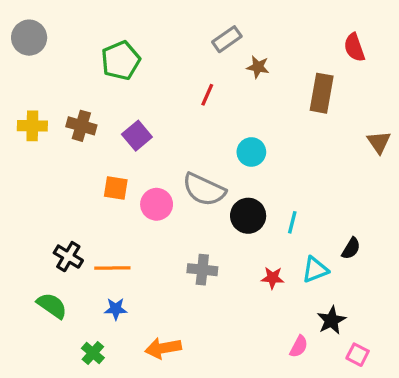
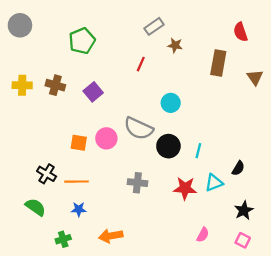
brown triangle: (379, 142) -> (255, 77), moved
orange square: (116, 188) -> (79, 143), moved
red star: (273, 278) -> (185, 188), size x1.5
black star: (331, 320) -> (244, 210), moved
green cross: (93, 353) -> (63, 239), turned 32

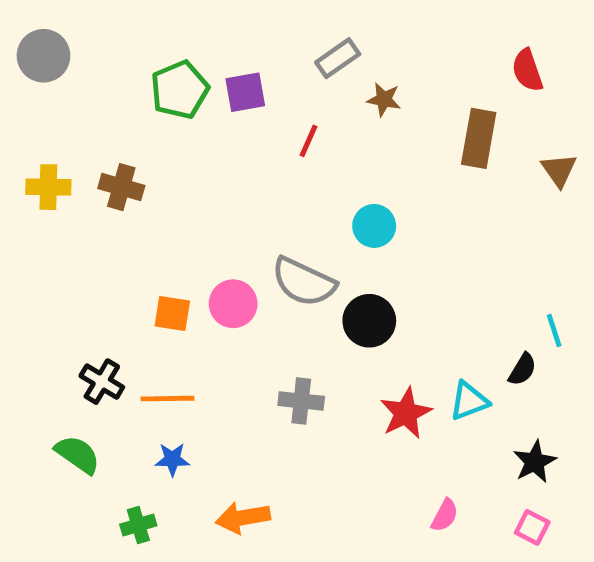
purple square: (93, 92) -> (245, 92), moved, turned 30
cyan line: (198, 151) -> (554, 330), moved, turned -32
red star: (185, 188) -> (406, 413), turned -30

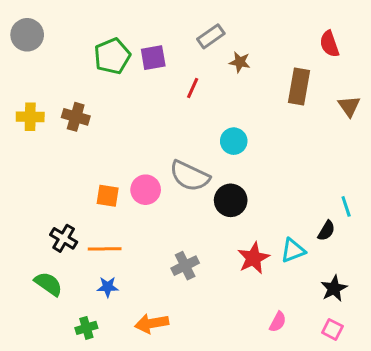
gray cross: (301, 401) -> (185, 266), moved, turned -32

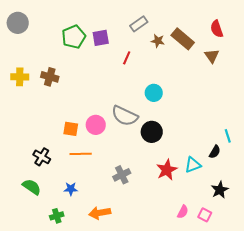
brown rectangle: (299, 86) -> (183, 39), moved, turned -60
brown triangle: (349, 106) -> (212, 56), moved
orange line: (105, 249) -> (81, 154), moved
pink square: (332, 329) -> (205, 215), moved

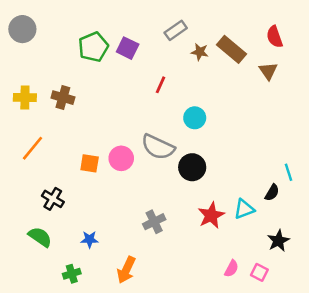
purple square: (101, 38) -> (128, 48), turned 36
red line: (127, 58) -> (160, 85), moved
orange line: (81, 154) -> (33, 148), moved, turned -50
orange arrow: (100, 213) -> (126, 270), turned -55

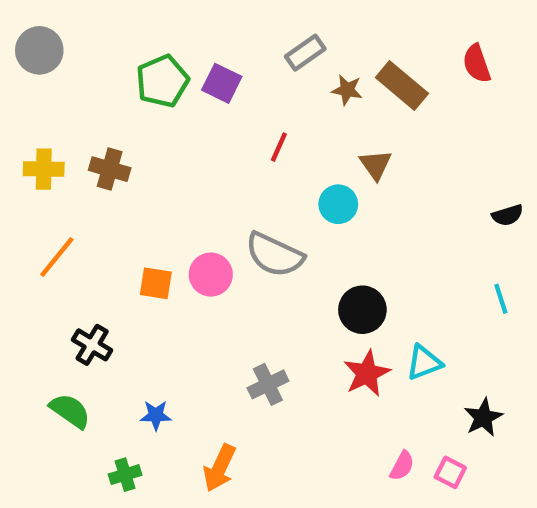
brown triangle: (268, 71) -> (376, 165), moved
black circle: (192, 167) -> (362, 310), moved
black semicircle: (272, 193) -> (507, 215), moved, turned 42

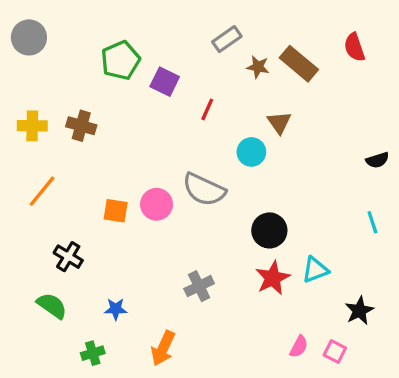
purple square: (222, 83) -> (165, 82), moved

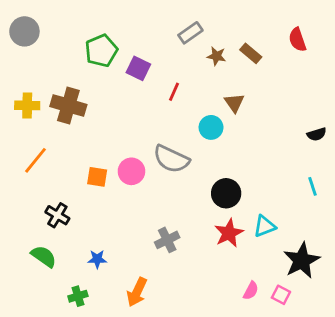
brown rectangle: (299, 64) -> (251, 53), size x0.7
brown cross: (81, 126) -> (68, 105), size x1.4
black star: (359, 311) -> (302, 260), size x1.5

